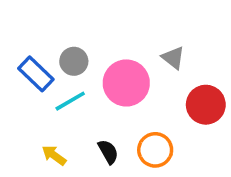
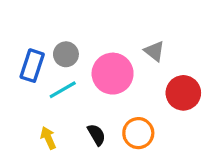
blue rectangle: (36, 74) -> (32, 66), turned 64
yellow arrow: (54, 155) -> (48, 138), turned 30

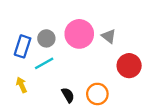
pink circle: (113, 74) -> (79, 34), moved
yellow arrow: (48, 138) -> (21, 85), moved

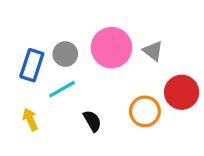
orange circle: (97, 94) -> (145, 111), moved
black semicircle: (68, 95) -> (92, 121), moved

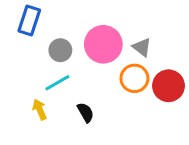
blue rectangle: (32, 65) -> (29, 21), moved
orange circle: (145, 111) -> (134, 78), moved
yellow arrow: (30, 119) -> (40, 109), moved

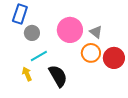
gray circle: (60, 50) -> (32, 33), moved
black semicircle: (86, 112) -> (58, 76), size x1.6

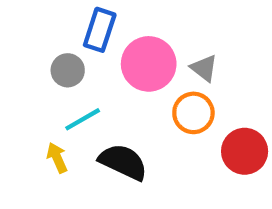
blue rectangle: (20, 14) -> (100, 30), moved
red circle: (114, 58) -> (245, 151), moved
black semicircle: (58, 76) -> (123, 162), turned -35

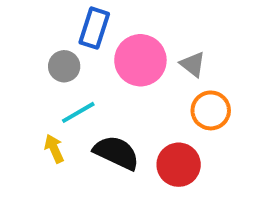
orange circle: (193, 113) -> (211, 110), moved
red circle: (245, 151) -> (179, 165), moved

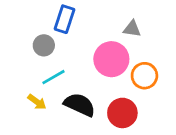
pink circle: (140, 60) -> (111, 59), moved
gray triangle: (193, 64) -> (132, 29), moved, turned -30
yellow arrow: (54, 149) -> (37, 102), turned 150

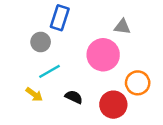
orange circle: (144, 76) -> (138, 83), moved
black semicircle: (80, 105) -> (74, 97), size x0.6

